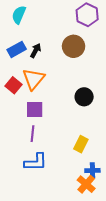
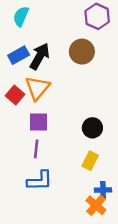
black arrow: (36, 51) -> (40, 56), size x1.6
black circle: (84, 97) -> (92, 128), moved

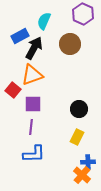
cyan semicircle: (21, 16) -> (44, 21), moved
blue rectangle: (19, 55) -> (20, 36), moved
orange triangle: (37, 88) -> (32, 75), turned 30
red square: (15, 95) -> (13, 90), moved

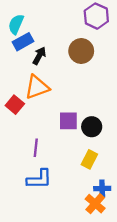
cyan semicircle: (44, 21) -> (16, 24), moved
black arrow: (34, 48) -> (39, 56), size x0.7
purple square: (33, 104) -> (68, 121), moved

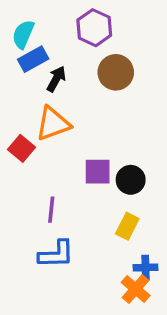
purple hexagon: (96, 16) -> (94, 28), moved

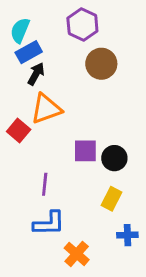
black arrow: (56, 79) -> (36, 74), moved
orange cross: (136, 289) -> (77, 254), moved

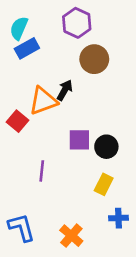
black arrow: (36, 74) -> (65, 90), moved
blue L-shape: (49, 223) -> (22, 227), moved, turned -104

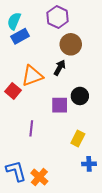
black arrow: (65, 90) -> (60, 68), moved
black circle: (106, 147) -> (80, 96), moved
orange cross: (71, 236) -> (39, 177), moved

